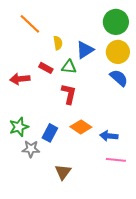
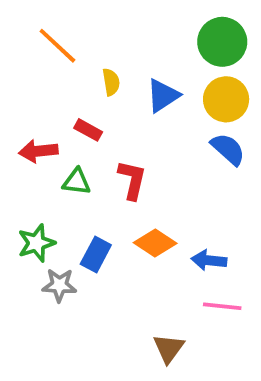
green triangle: (69, 67) -> (77, 182), moved
brown triangle: (63, 172) -> (169, 348), moved

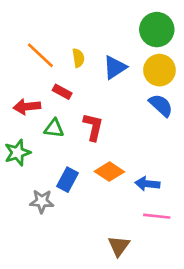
orange line: (57, 46) -> (40, 55), moved
green star: (36, 243) -> (17, 153), moved

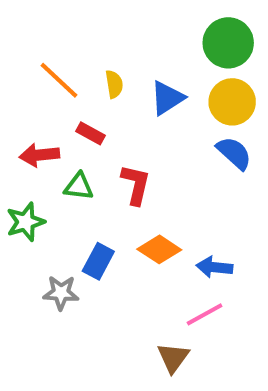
pink line: (157, 216) -> (205, 314), moved, turned -35

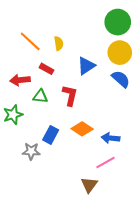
blue triangle: (167, 98) -> (86, 66), moved

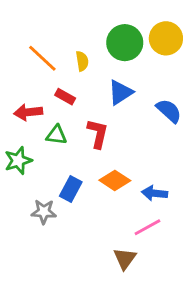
green circle: (118, 22) -> (125, 43), moved
yellow circle: (120, 53) -> (166, 38), moved

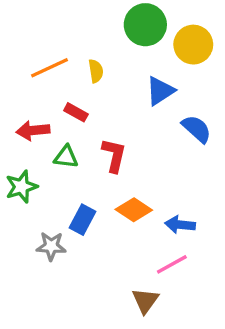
green circle: (125, 43) -> (145, 25), moved
orange line: (42, 58) -> (50, 68), turned -68
blue triangle: (120, 92) -> (160, 91), moved

